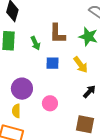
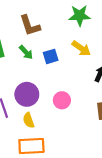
brown L-shape: (57, 34) -> (30, 26), moved
green arrow: (35, 43) -> (26, 52), moved

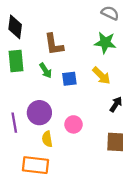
yellow semicircle: (29, 120) -> (47, 139), moved

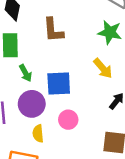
green arrow: (46, 71) -> (26, 73), moved
blue square: (69, 79) -> (59, 83), moved, size x1.5

